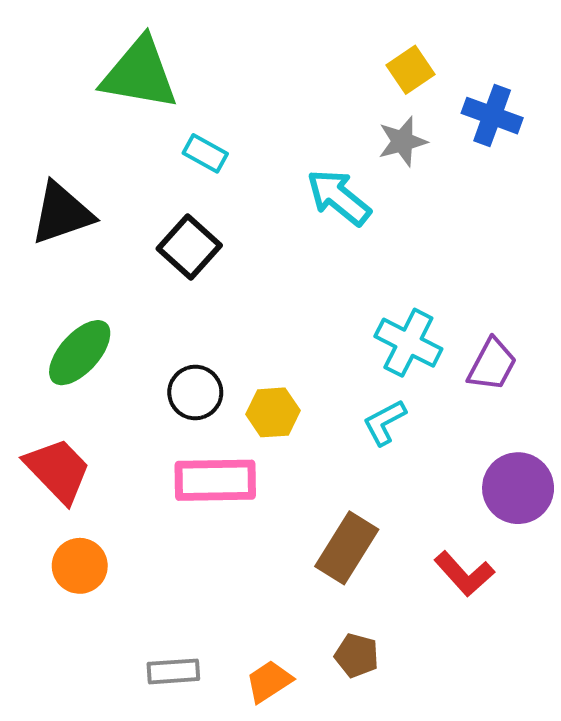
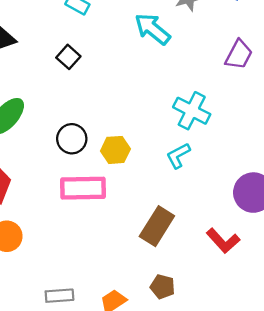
black square: (189, 247) -> (68, 57), size x0.7
purple trapezoid: (492, 365) -> (239, 55), moved

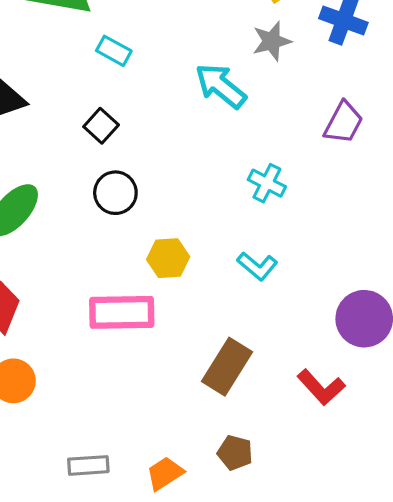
cyan cross: (192, 111) -> (267, 183), moved, size x0.7
black circle: (72, 139) -> (115, 193), moved
cyan L-shape: (178, 156) -> (257, 266), turned -112

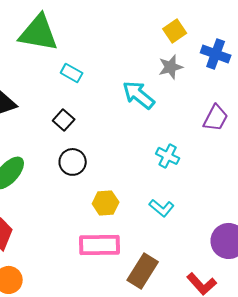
pink rectangle: (122, 312) -> (100, 245), moved

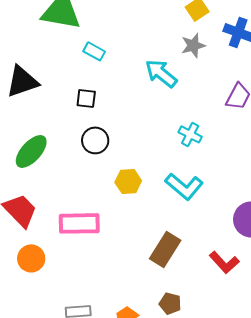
black square: (64, 120) -> (86, 98), turned -35
cyan L-shape: (162, 208) -> (184, 186), size x1.5
pink rectangle: (100, 245) -> (79, 223), moved

